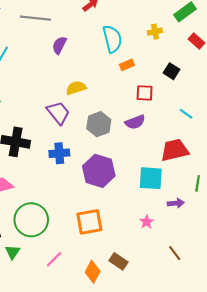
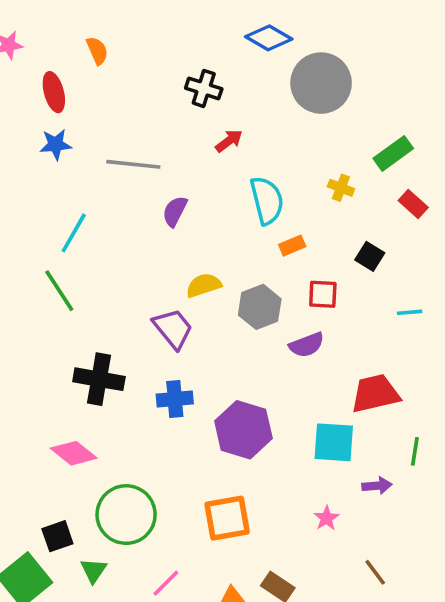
yellow cross: (155, 32) -> (341, 188), turned 32
cyan line: (186, 114) -> (410, 312), moved, turned -40
gray hexagon: (99, 124) -> (260, 307), moved

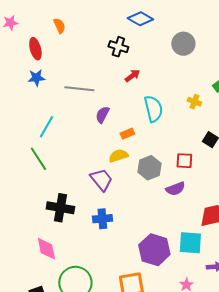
blue diamond: (269, 38) -> (140, 19), moved
gray circle: (321, 83) -> (183, 44), size x0.7
orange rectangle: (292, 246) -> (127, 134), moved
purple hexagon: (243, 430) -> (154, 250), moved
pink diamond: (74, 453) -> (46, 249), turned 40

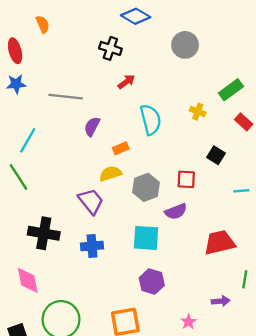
cyan square: (190, 243) -> (146, 238), moved
purple hexagon: (154, 250) -> (152, 282), size x0.7

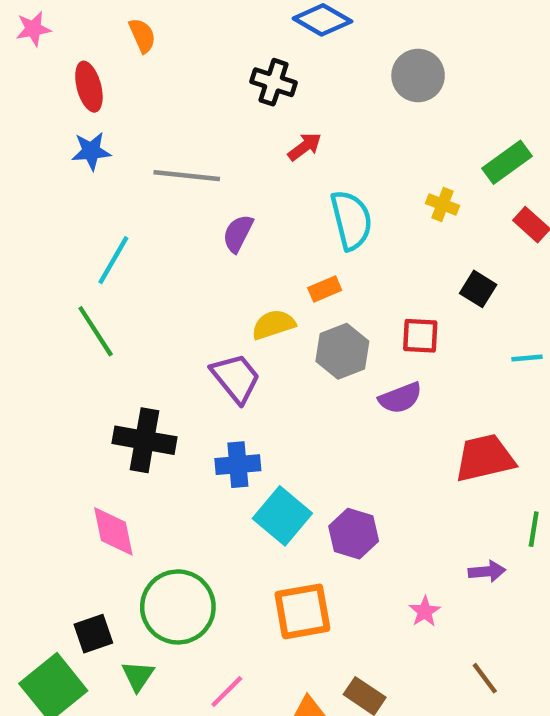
orange rectangle: (121, 148) -> (325, 289), moved
cyan square: (146, 238) -> (282, 516), moved, turned 36

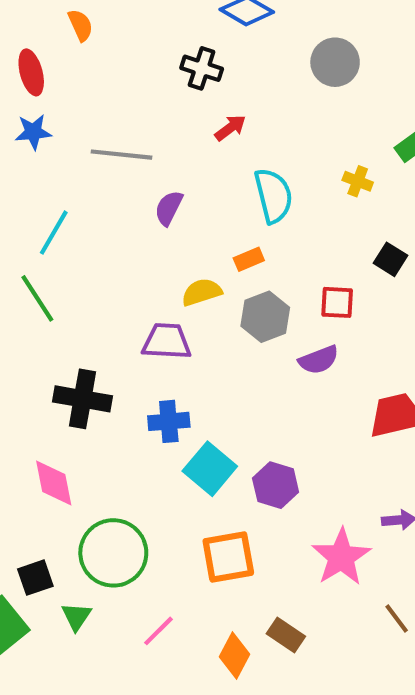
purple trapezoid: (236, 378) -> (167, 341), turned -48
pink star: (425, 611) -> (341, 557), size x2.0

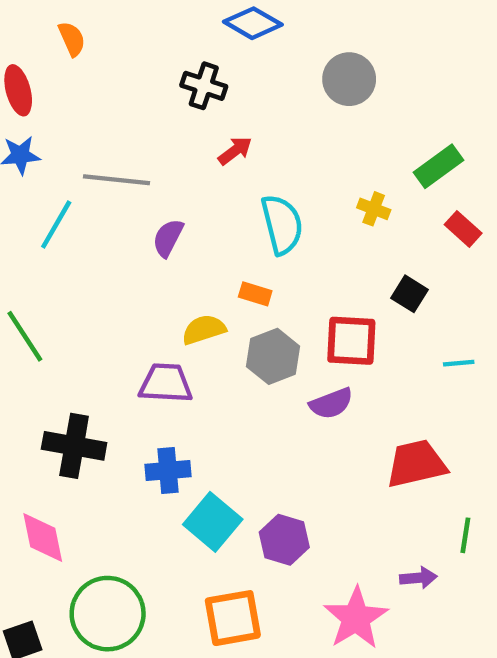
cyan line: (54, 233) -> (56, 224), moved
orange rectangle: (249, 259) -> (255, 294), turned 40
red square: (337, 302) -> (351, 341), size x1.4

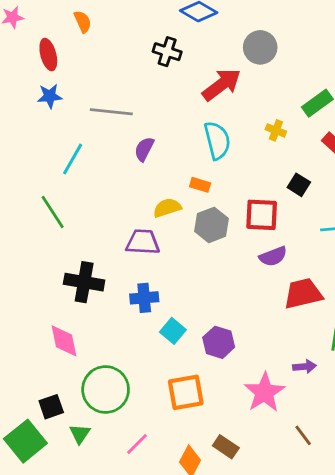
red arrow: (235, 151) -> (222, 85), moved, size x1.8
cyan line: (56, 224) -> (73, 159), moved
purple semicircle: (331, 403) -> (273, 256), moved
cyan square: (213, 522) -> (173, 331), size x0.7

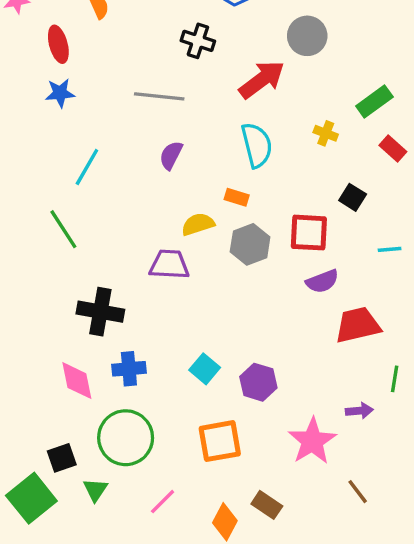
gray line: (111, 112) -> (159, 96), moved
blue cross: (144, 298) -> (129, 369), moved

